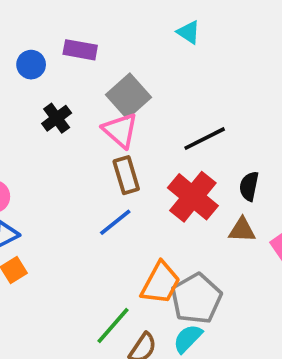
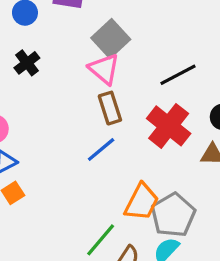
black cross: (57, 118) -> (27, 63), moved

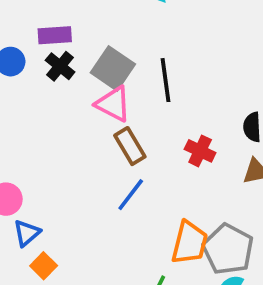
black cross: (27, 63) -> (60, 66), moved
black line: (178, 75) -> (165, 80), moved, turned -57
red cross: (169, 126) -> (200, 151), size x0.6

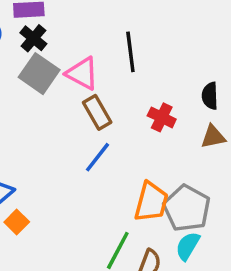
gray square: (113, 68) -> (39, 74), moved

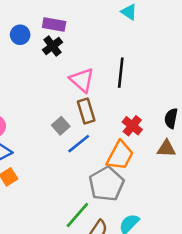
gray square: (39, 74) -> (61, 126), moved, size x0.6
orange trapezoid: (151, 202) -> (120, 155), moved
gray pentagon: (187, 208) -> (106, 184), moved

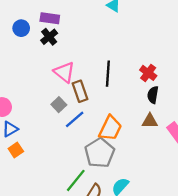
black line: (121, 73) -> (108, 74), moved
pink triangle: (82, 80) -> (64, 72), moved
red cross: (132, 126) -> (148, 73), moved

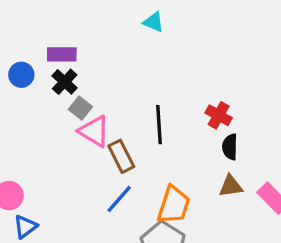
gray square: (59, 105) -> (80, 108), moved

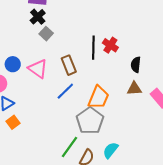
blue circle: (21, 75) -> (13, 64), moved
red cross: (219, 115) -> (110, 45), moved
pink triangle: (94, 131) -> (38, 69), moved

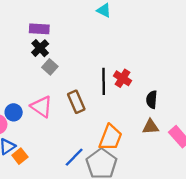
blue circle: (13, 64) -> (14, 112), moved
blue line: (65, 91) -> (74, 157), moved
orange square: (13, 122) -> (20, 156), moved

